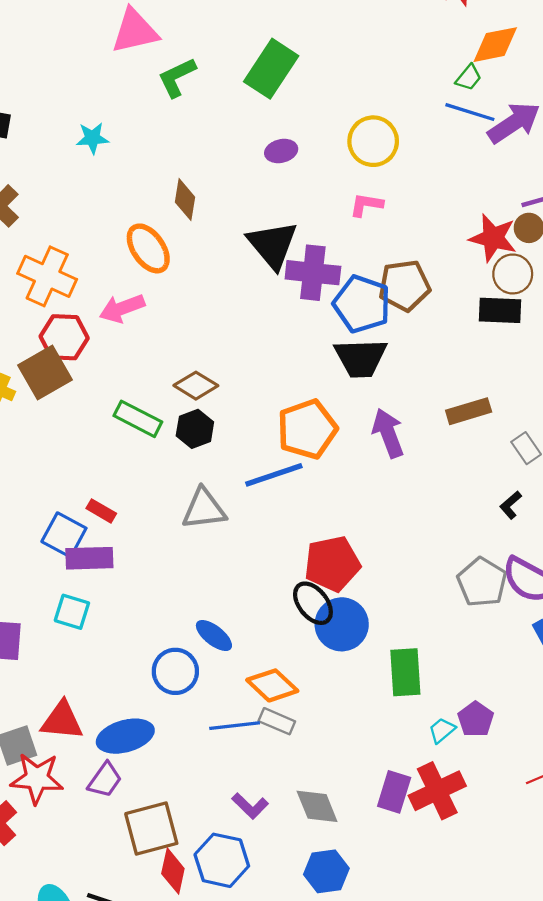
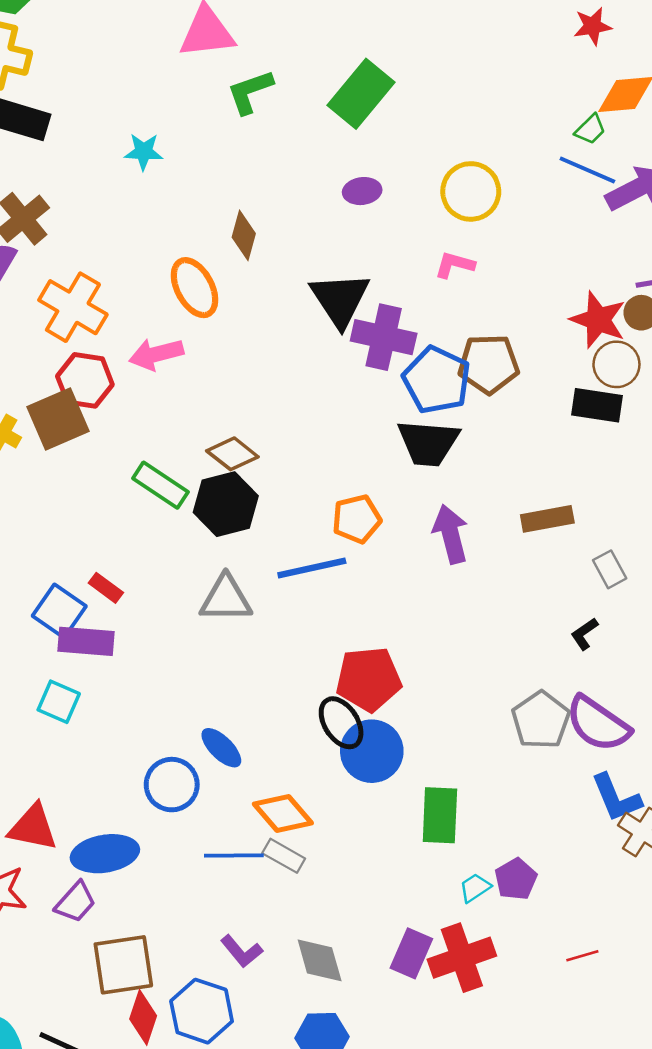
black hexagon: (195, 429) -> (226, 504), size x1.4
orange pentagon: (307, 429) -> (357, 519), size x0.7

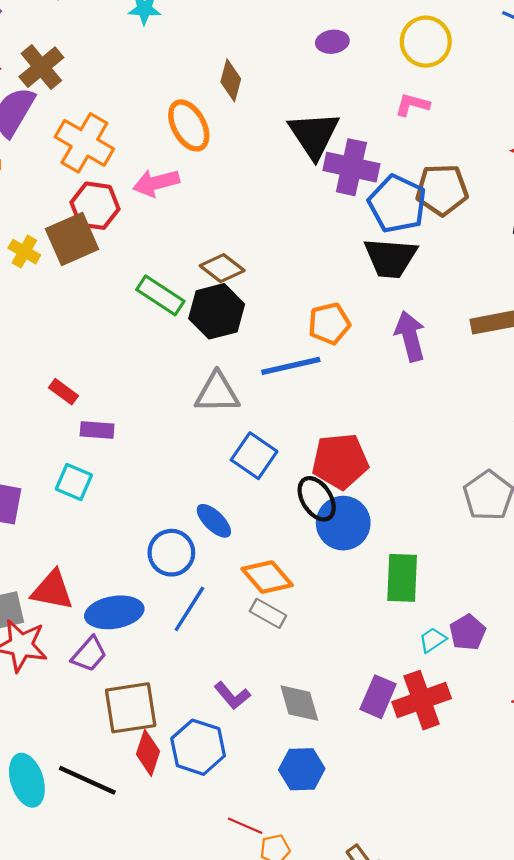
red rectangle: (106, 588) -> (63, 392), moved
blue square: (59, 611) -> (254, 456), moved
purple rectangle: (86, 641) -> (97, 430), size x0.7
blue line: (234, 856) -> (189, 609), moved, turned -57

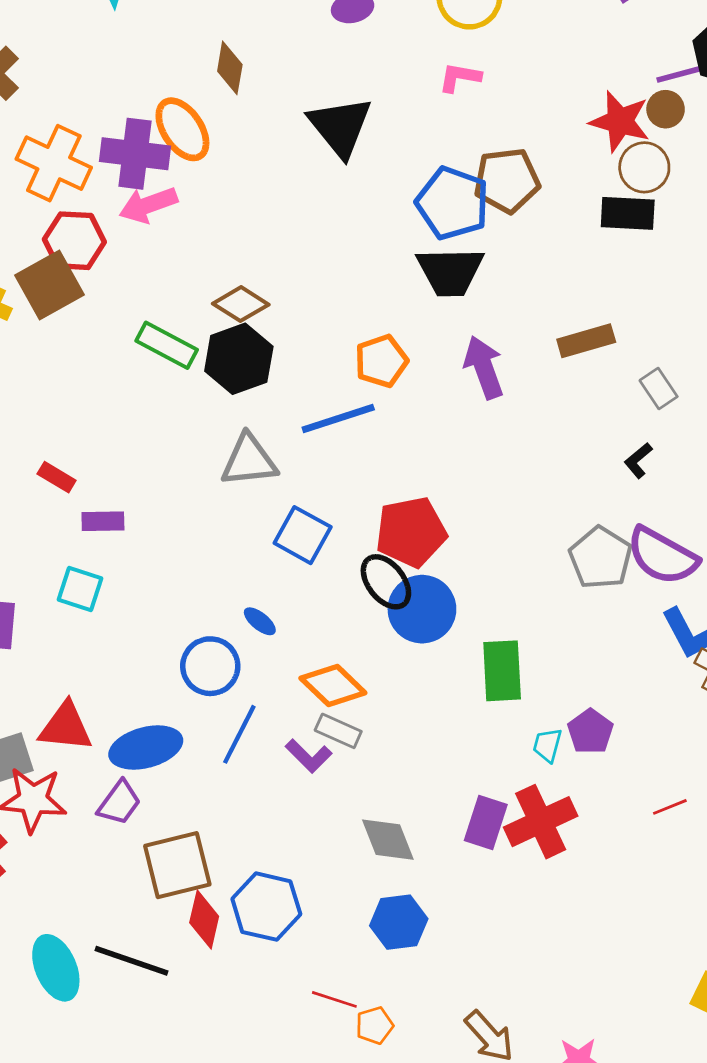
purple cross: (351, 167) -> (135, 154), moved
blue ellipse: (214, 521) -> (260, 621), size x0.7
cyan trapezoid: (433, 640) -> (547, 745), turned -36
purple L-shape: (232, 696) -> (309, 756), moved

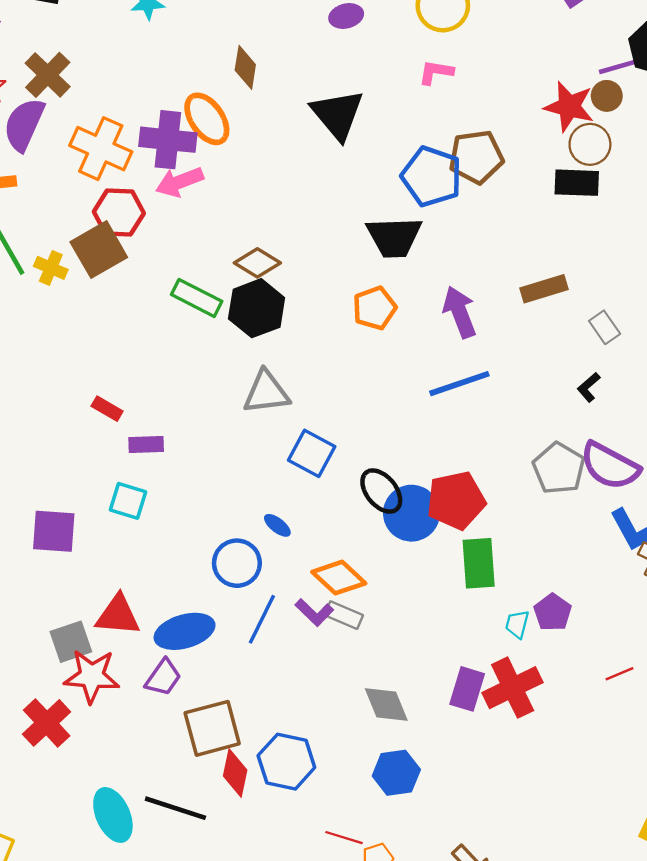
black trapezoid: (450, 272) -> (394, 237), moved
blue line: (338, 418) -> (459, 384), moved
red pentagon: (411, 532) -> (456, 500), moved
purple L-shape: (309, 756) -> (314, 612), moved

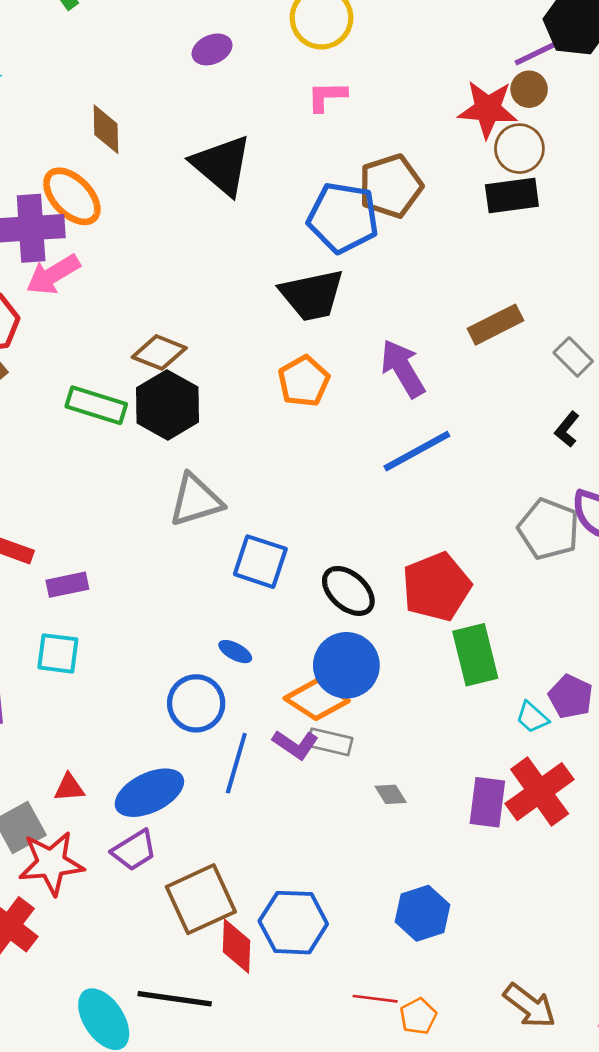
blue circle: (411, 513) -> (346, 665), moved
red triangle: (118, 615) -> (69, 788), size x0.6
cyan trapezoid: (517, 624) -> (532, 717), turned -52
purple trapezoid: (163, 677) -> (134, 850), turned 33
gray diamond: (386, 704) -> (391, 794), moved, size x0.6

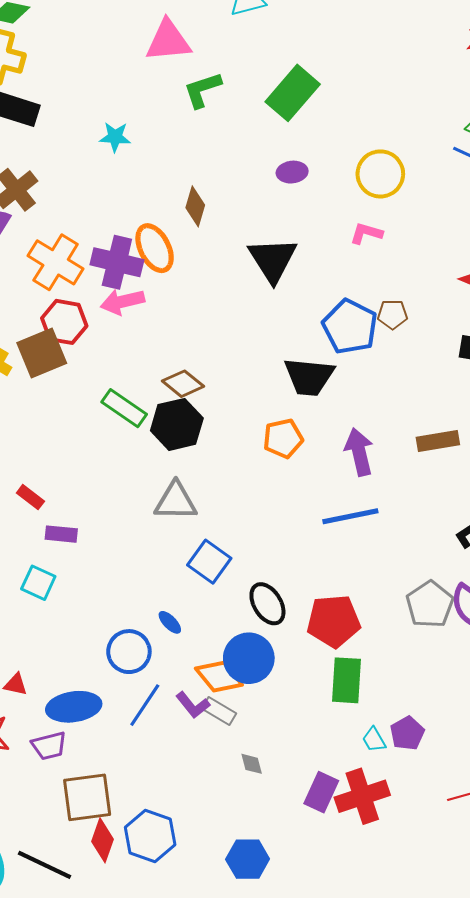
brown pentagon: (391, 186) -> (392, 314), size x0.6

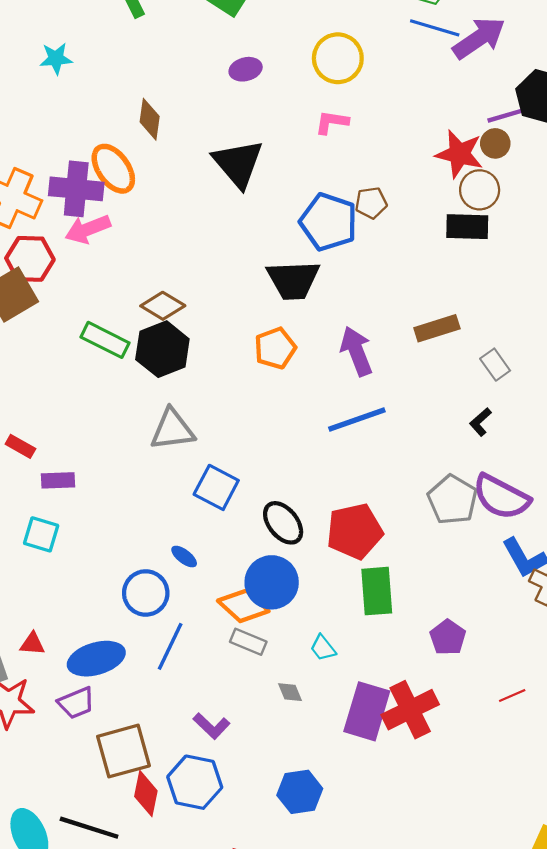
purple L-shape: (193, 705) -> (212, 726), moved
cyan trapezoid: (374, 740) -> (323, 648), moved
purple rectangle: (321, 792) -> (367, 711), size x1.4

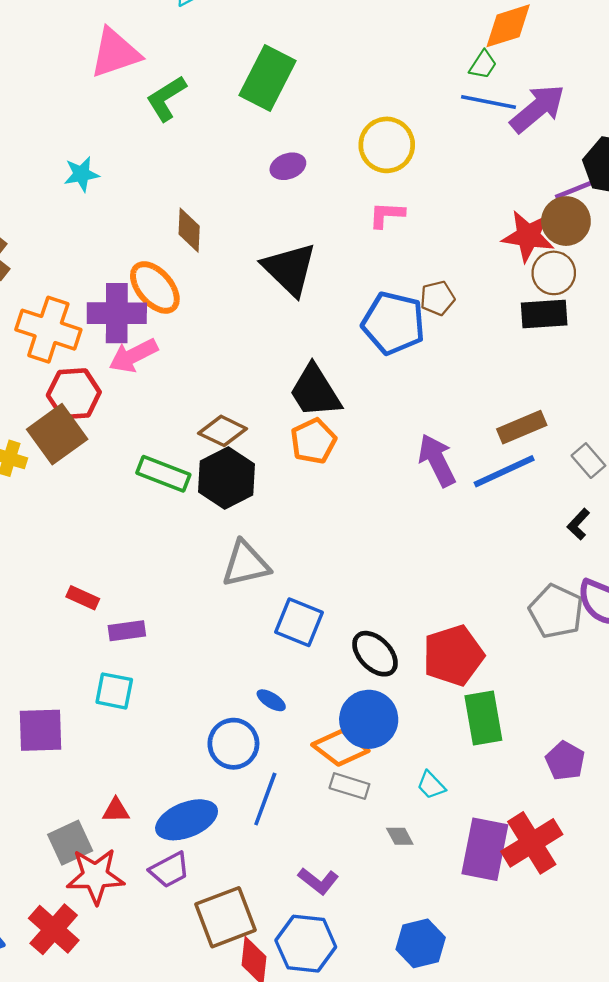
brown circle: (495, 143) -> (566, 221), size x1.5
black trapezoid: (293, 280) -> (315, 391), moved, turned 66
orange pentagon: (275, 348) -> (313, 441), moved
blue line: (357, 420) -> (504, 471), moved

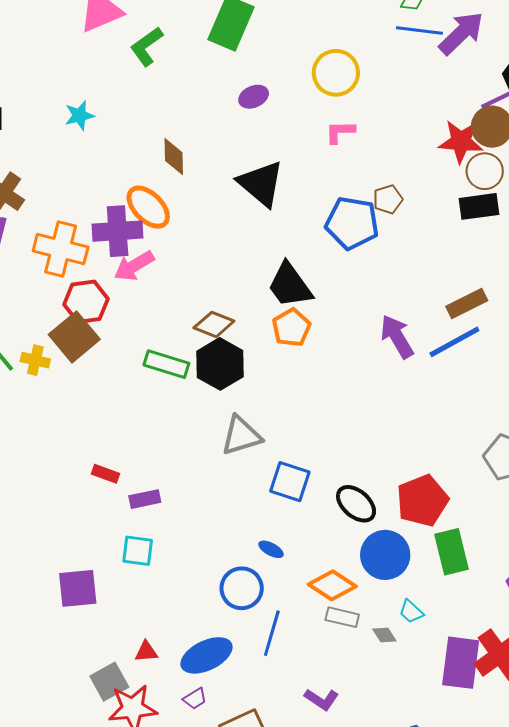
blue circle: (369, 719) -> (385, 555), moved
gray diamond: (400, 836) -> (384, 635), moved
purple trapezoid: (169, 870) -> (195, 699), size x0.7

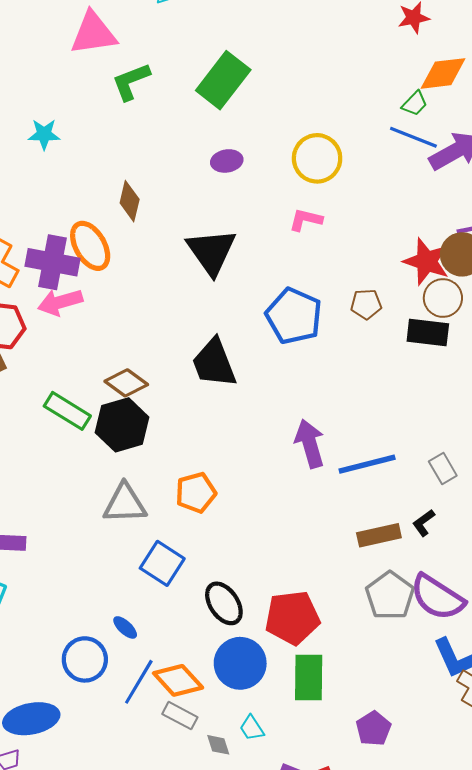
brown pentagon: (388, 199) -> (366, 304), moved
brown rectangle: (467, 303) -> (379, 535), moved
orange pentagon: (291, 328) -> (196, 493), moved
blue line: (272, 633) -> (139, 682), moved

